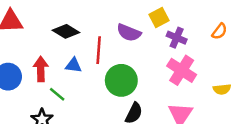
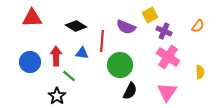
yellow semicircle: (222, 89) -> (200, 72), turned -88

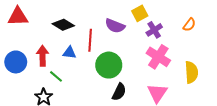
purple cross: (164, 31) -> (154, 30), turned 35
yellow semicircle: (200, 72) -> (191, 72), size x1.5

